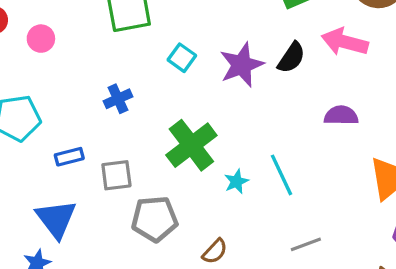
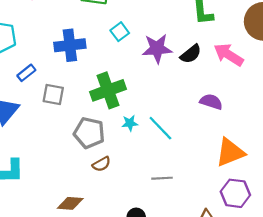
blue cross: (118, 99) -> (70, 45), size x1.6
blue rectangle: (69, 157) -> (26, 73), turned -42
cyan line: (282, 175) -> (160, 128), turned -36
gray pentagon: (155, 219) -> (89, 133), moved

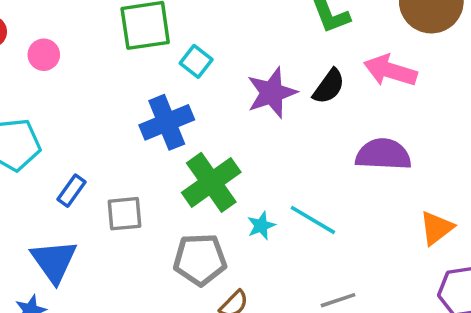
cyan square: (120, 32) -> (196, 61), moved
blue cross: (70, 45) -> (167, 122), moved
purple semicircle: (211, 102) -> (383, 154), size x1.4
orange triangle: (230, 152) -> (436, 228), size x0.7

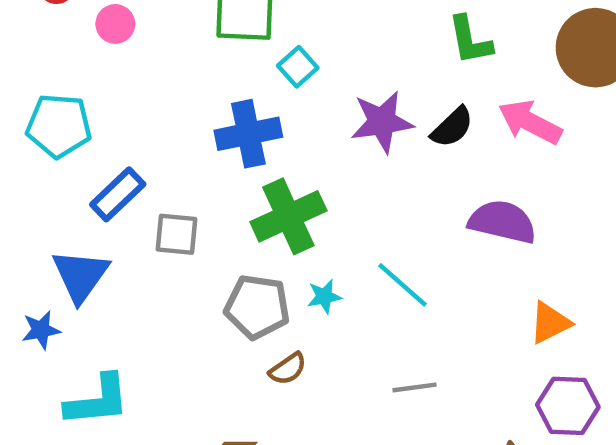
blue rectangle: (71, 191) -> (118, 194), size x1.4
cyan star: (261, 226) -> (324, 296), moved

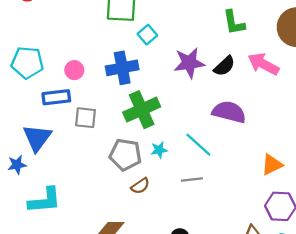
pink circle: (115, 24) -> (74, 70), moved
blue rectangle: (118, 194) -> (56, 97), turned 36
purple semicircle: (502, 222) -> (229, 112), moved
gray line: (415, 387) -> (192, 179), moved

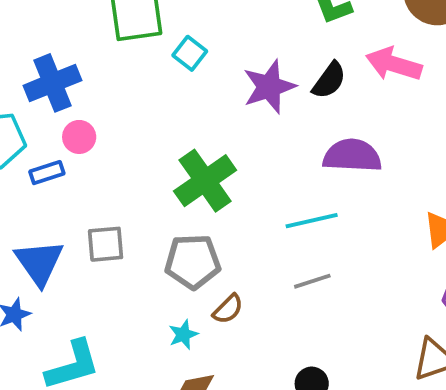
blue cross: (122, 68) -> (53, 83), moved
blue rectangle: (56, 97) -> (47, 173), moved, size x0.7
gray square: (86, 118) -> (106, 244), moved
cyan line: (198, 145) -> (312, 221), turned -44
cyan star: (159, 150) -> (183, 335), moved

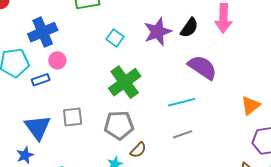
cyan square: (190, 53) -> (115, 38), moved
pink arrow: (394, 64) -> (223, 18), turned -104
purple semicircle: (352, 156) -> (202, 67), turned 32

